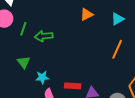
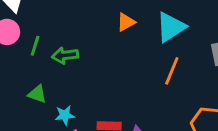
cyan triangle: (117, 19) -> (171, 27), size x1.6
green triangle: (24, 62) -> (37, 94), turned -32

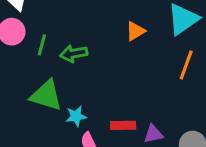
orange triangle: (126, 22) -> (135, 31), moved
green triangle: (37, 94) -> (46, 95), size x1.6

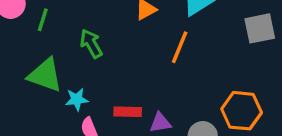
green arrow: (74, 54) -> (91, 44), moved, turned 68
orange line: (186, 65) -> (180, 47), moved

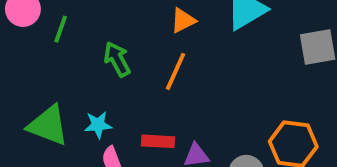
orange line: (180, 47) -> (176, 71), moved
green triangle: (45, 75) -> (48, 125), moved

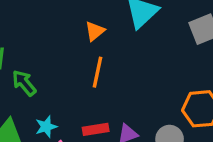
green arrow: (117, 59) -> (24, 83), moved

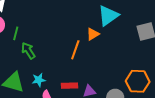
orange triangle: (95, 31) -> (93, 34), moved

